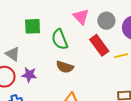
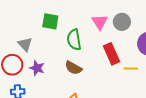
gray circle: (106, 21) -> (122, 22), moved

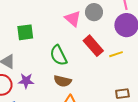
green semicircle: (74, 40) -> (58, 55), moved
brown semicircle: (73, 68) -> (63, 81), moved

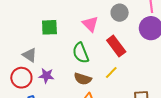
pink triangle: (73, 19) -> (90, 24), moved
yellow line: (116, 54) -> (111, 72), moved, turned -32

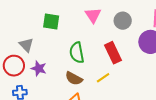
pink triangle: (90, 24) -> (93, 15), moved

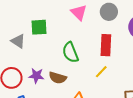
gray triangle: (26, 45) -> (18, 41), moved
red rectangle: (113, 53) -> (106, 45), turned 40
brown semicircle: (74, 78) -> (58, 78), moved

